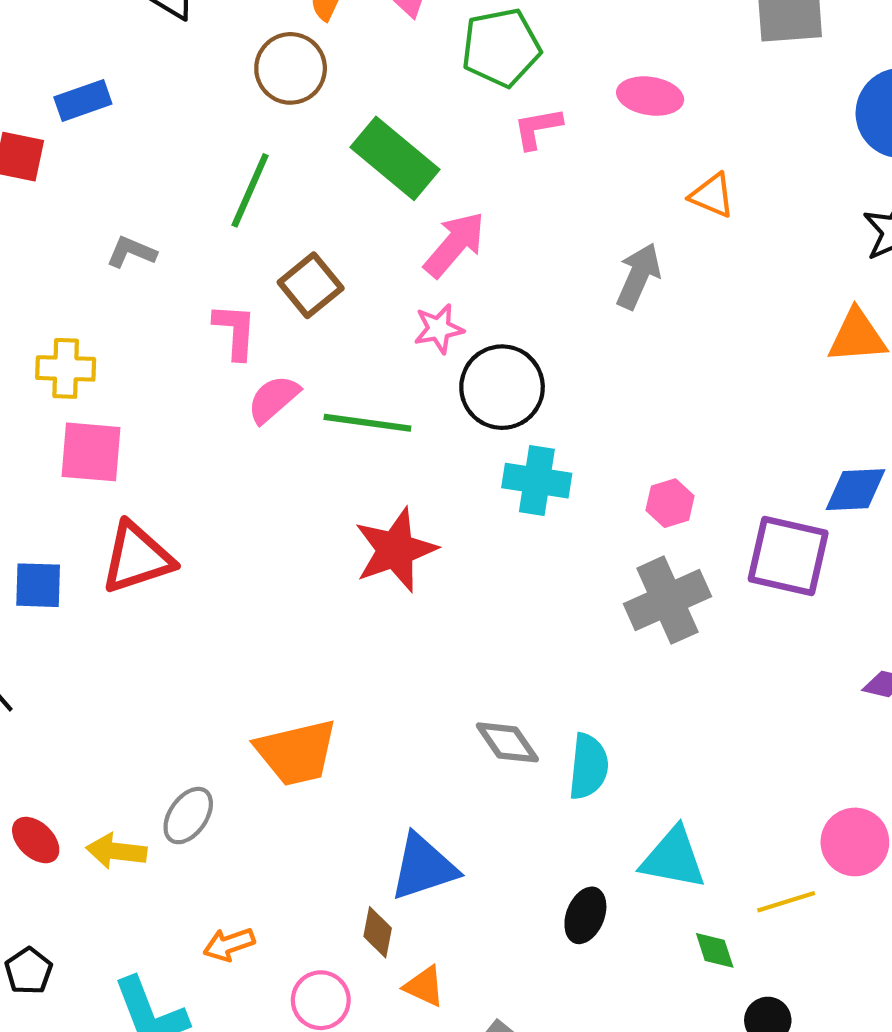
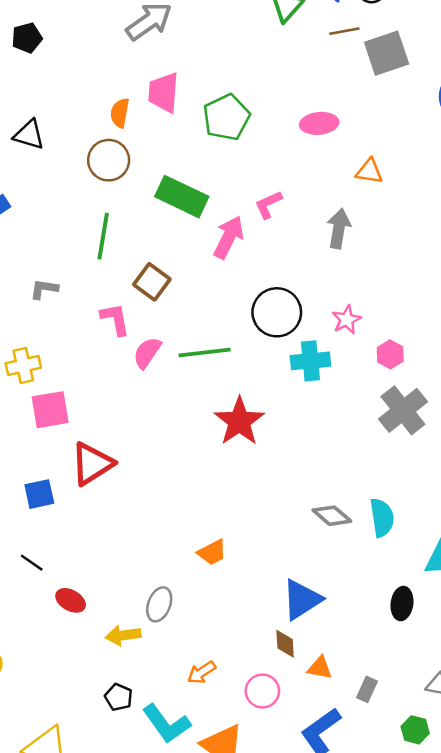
pink L-shape: (538, 128) -> (268, 205), moved
pink star: (439, 329) -> (347, 320), moved
orange trapezoid: (296, 752) -> (212, 552), size x0.6
red ellipse: (36, 840) -> (71, 600), moved
black pentagon: (29, 971) -> (119, 697), moved

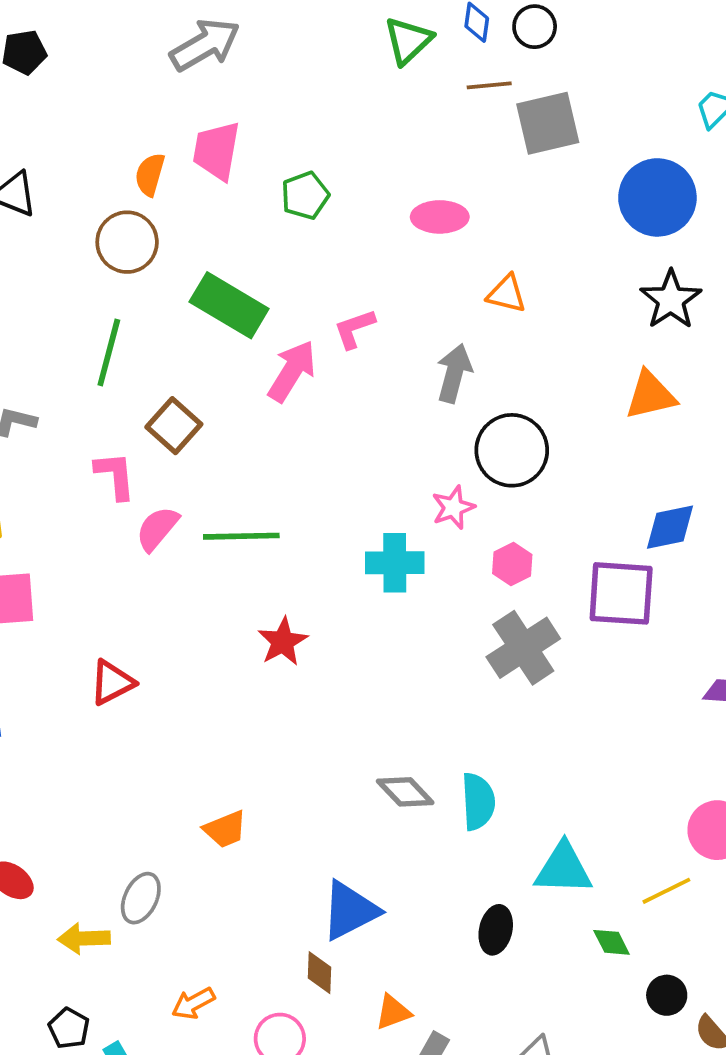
green pentagon: (226, 117) -> (305, 196), size x0.7
black circle: (277, 312) -> (512, 450), moved
red star: (239, 421) -> (283, 642), size x0.7
red triangle: (92, 464) -> (112, 682), moved, size x0.7
orange triangle: (320, 668) -> (393, 1012), moved, turned -36

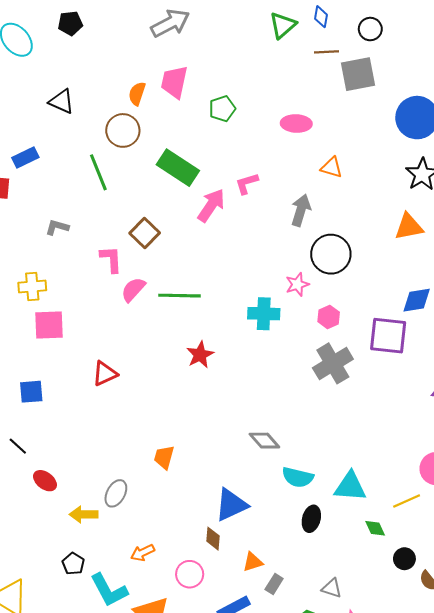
black circle: (535, 27) -> (370, 29), moved
green line: (109, 352) -> (98, 172), moved, turned -39
cyan semicircle: (478, 802) -> (298, 477), moved, turned 104
orange trapezoid: (225, 829) -> (164, 457), turned 125

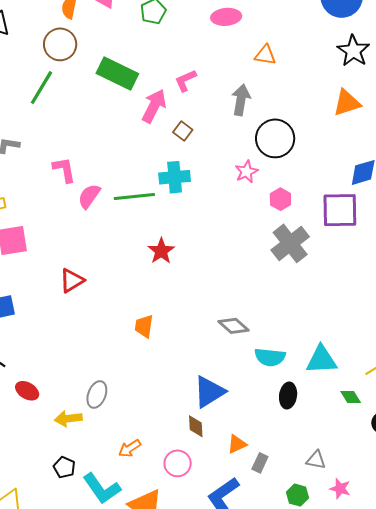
green line: (98, 172) -> (42, 88), turned 60
brown square: (145, 233) -> (183, 131), moved, size x0.7
cyan cross: (264, 314) -> (175, 177), moved
orange trapezoid: (164, 457) -> (144, 326), moved

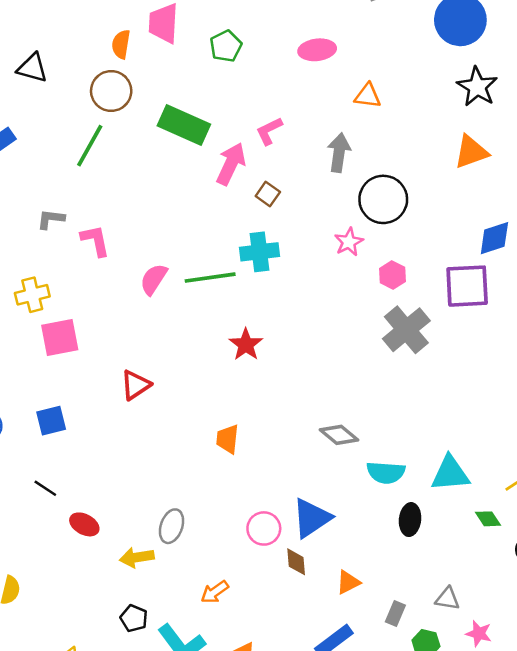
pink L-shape: (64, 170) -> (95, 241), moved
pink circle: (178, 463) -> (264, 528), moved
gray rectangle: (260, 463) -> (395, 614), moved

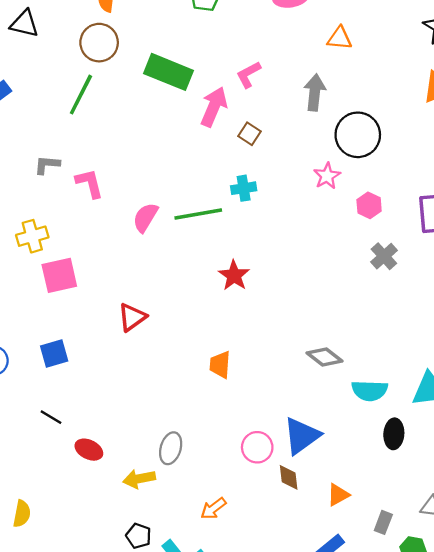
cyan cross: (259, 252) -> (244, 188), size x0.7
gray cross: (406, 330) -> (384, 256), size x0.6

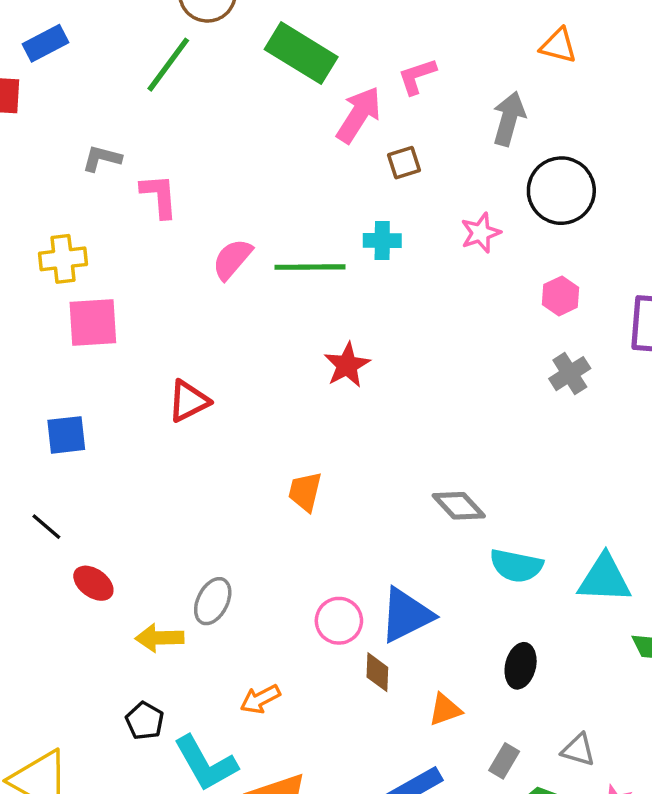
brown square: (249, 134) -> (404, 163), turned 30
pink star: (327, 176) -> (481, 233), moved
black ellipse: (394, 434) -> (521, 666), moved

